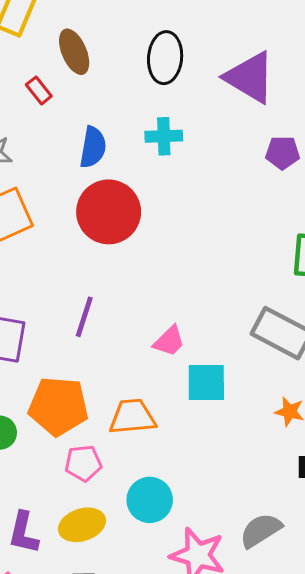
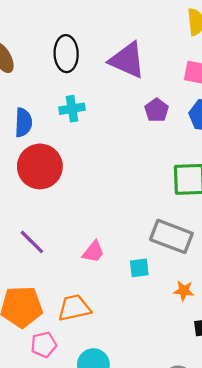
purple pentagon: (283, 153) -> (157, 110), turned -30
purple line: (84, 317) -> (32, 242), turned -56
cyan square: (206, 383) -> (139, 268), moved, size x0.7

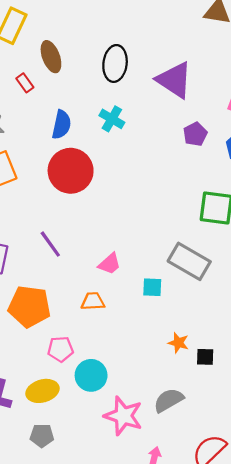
cyan cross: (72, 109) -> (112, 119), turned 30
orange star: (184, 291) -> (178, 343), moved
orange trapezoid: (74, 308) -> (93, 301), moved, size x0.7
pink pentagon: (44, 345) -> (60, 349), moved

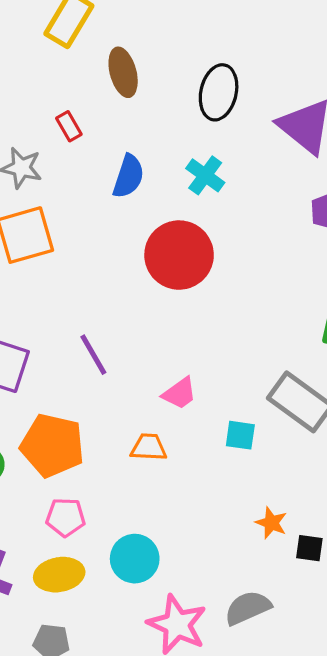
red rectangle: (25, 83) -> (69, 126), moved
red circle: (71, 171) -> (179, 255), moved
pink pentagon: (60, 349) -> (66, 517), moved

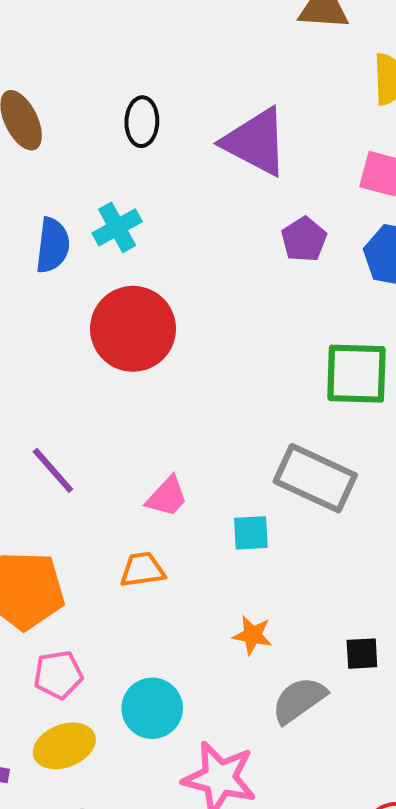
black ellipse: (219, 92) -> (142, 122), size x0.7
cyan cross: (205, 175) -> (117, 227), moved, turned 36
orange star: (271, 523) -> (252, 635), moved
gray semicircle: (248, 608) -> (299, 700), moved

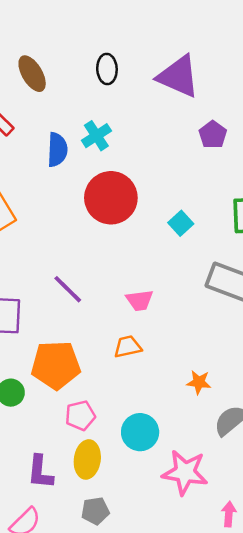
pink trapezoid: (167, 497) -> (140, 300), turned 44
cyan square: (251, 533) -> (181, 223), moved, turned -35
yellow ellipse: (64, 746) -> (87, 459), turned -57

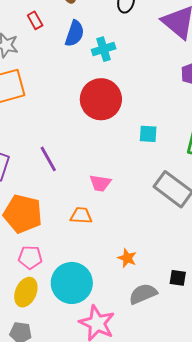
blue semicircle: (57, 150) -> (75, 33), moved
cyan square: (181, 223) -> (148, 134), turned 30
cyan circle: (140, 432) -> (72, 283), size x1.4

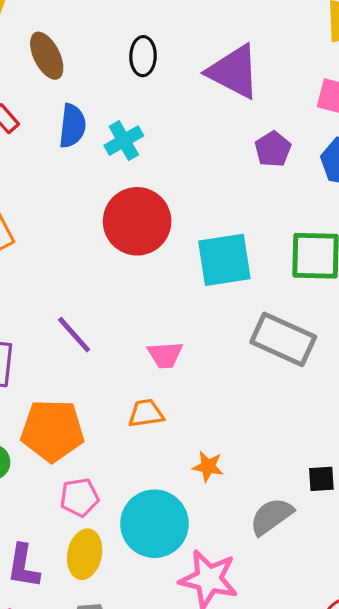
cyan square: (148, 134) -> (224, 260), size x1.8
orange star: (127, 258) -> (208, 466), moved

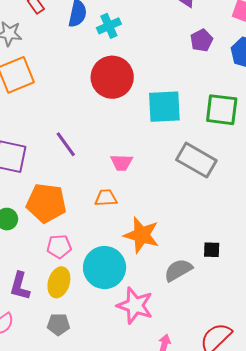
orange star: (208, 466) -> (142, 235), size x1.8

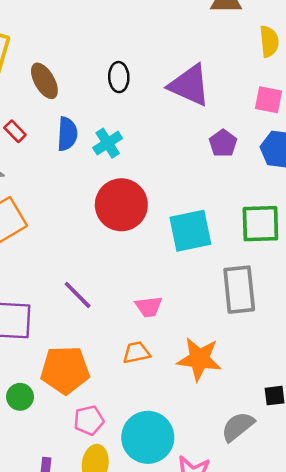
gray rectangle: (196, 160) -> (239, 290), turned 63
orange star: (142, 235) -> (199, 359), moved

